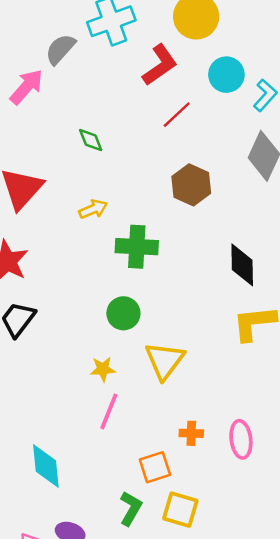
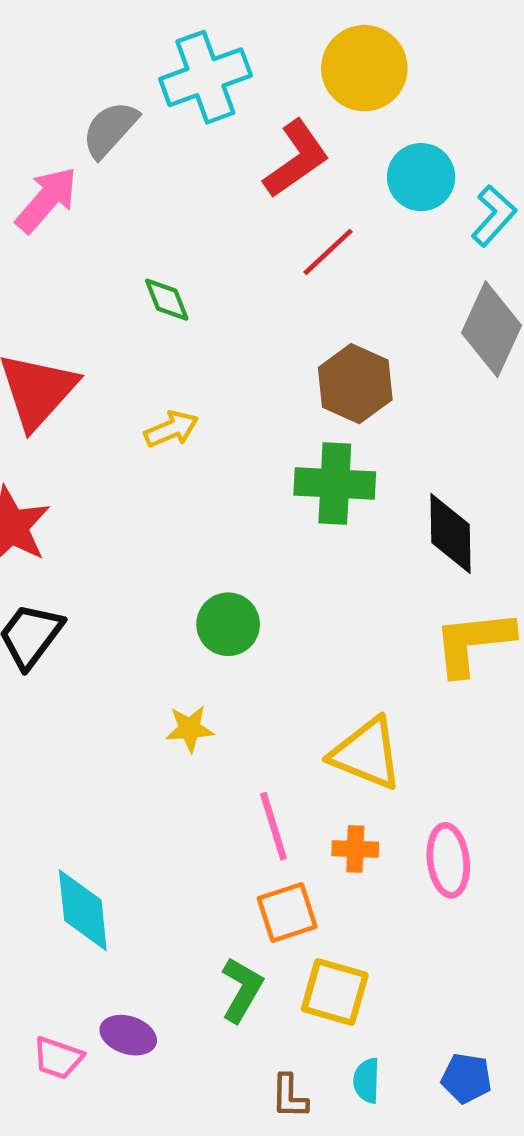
green cross: (137, 247) -> (335, 484), moved
yellow triangle: (165, 361) -> (367, 754), moved, turned -45
pink line: (109, 411) -> (274, 826), moved, turned -39

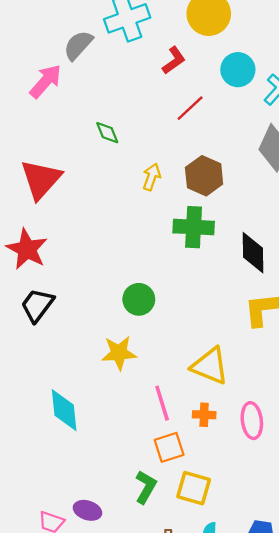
red L-shape: (296, 159) -> (174, 60), size x0.7
yellow arrow: (171, 429) -> (152, 177), moved, turned -48
yellow star: (190, 729) -> (119, 353), size x1.4
cyan diamond: (83, 910) -> (64, 410), moved

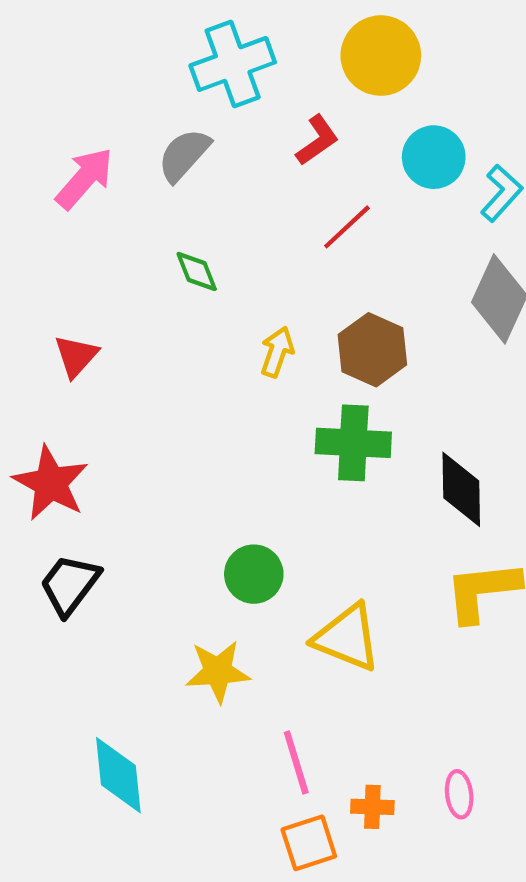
gray semicircle: (78, 45) -> (184, 155), moved
red triangle: (41, 179) -> (76, 356), size x0.6
yellow triangle: (210, 366) -> (347, 638), moved
orange cross: (204, 415) -> (372, 807), moved
pink ellipse: (252, 421) -> (459, 794), size x0.7

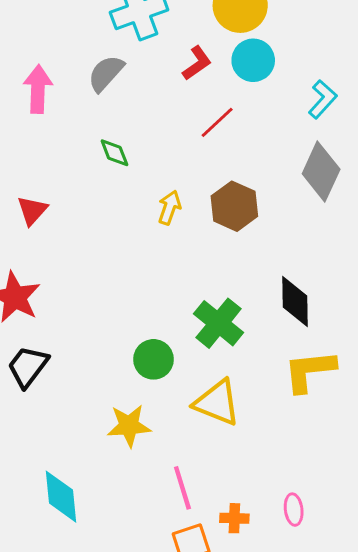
cyan circle: (434, 157) -> (253, 60), moved
pink arrow: (84, 178) -> (38, 89), turned -39
green cross: (353, 443) -> (219, 323), moved, turned 36

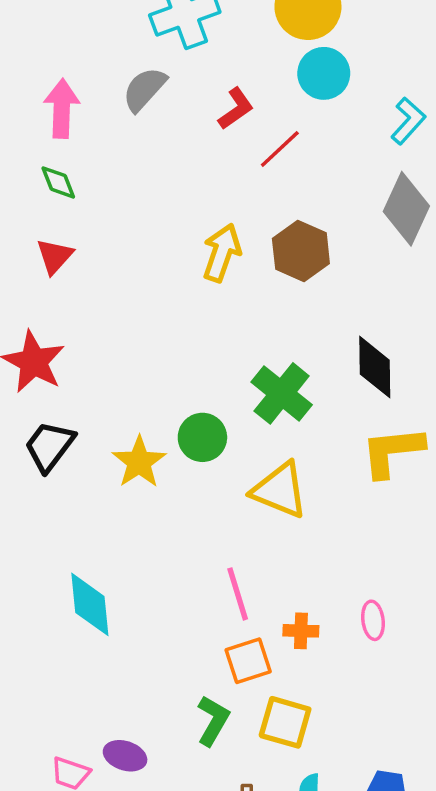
red L-shape: (197, 63) -> (236, 109), moved
green diamond: (114, 153) -> (58, 182), moved
yellow arrow: (169, 208) -> (222, 253), size x1.4
yellow star: (129, 426) -> (139, 462), moved, turned -30

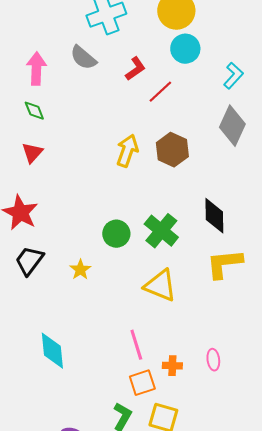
gray semicircle: (144, 89) -> (83, 58), turned -92
green circle: (202, 437) -> (116, 234), moved
yellow star: (139, 462) -> (80, 270), size x0.7

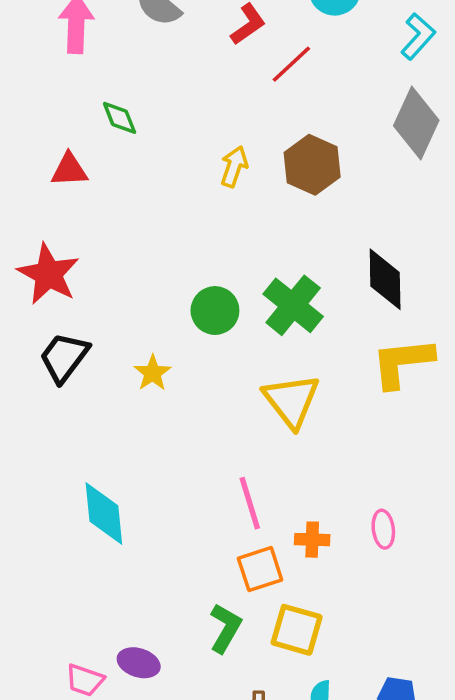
green diamond: (34, 111) -> (120, 118), moved
yellow arrow: (127, 151) -> (234, 166), size x0.7
red triangle: (32, 153) -> (69, 170), turned 45
yellow triangle: (160, 286) -> (291, 401), turned 30

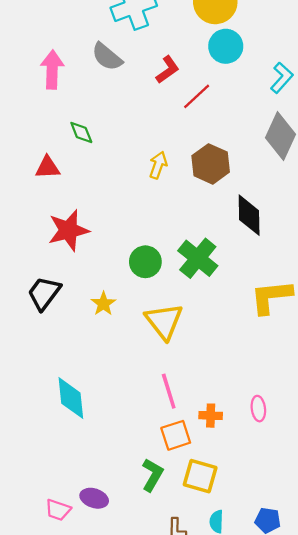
red star: (48, 274) -> (69, 230), moved, turned 30
black diamond: (385, 279) -> (249, 215), moved
yellow triangle: (291, 401) -> (164, 321), moved

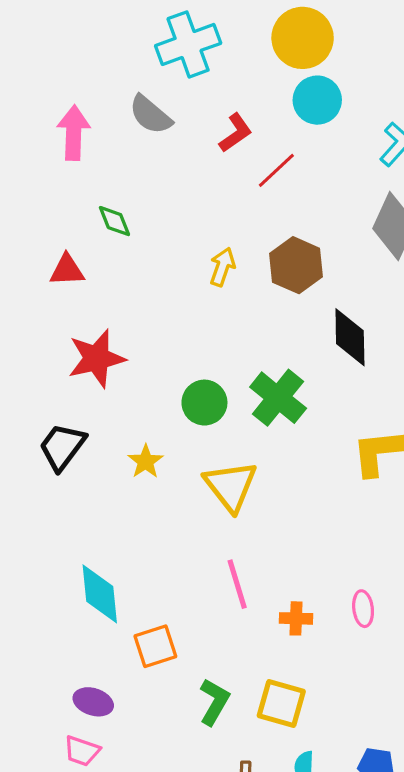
orange square: (176, 435) -> (155, 646), moved
purple ellipse: (94, 498) -> (93, 702), moved

